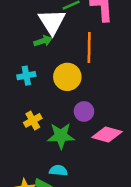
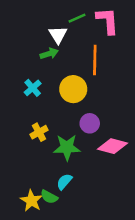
white triangle: (52, 22) -> (58, 35), size x0.7
cyan cross: (26, 76) -> (33, 88), turned -30
cyan semicircle: (58, 170) -> (64, 182), turned -54

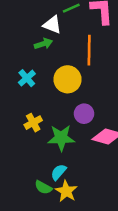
white triangle: (58, 35) -> (52, 25), turned -36
yellow star: (31, 201) -> (66, 191), moved

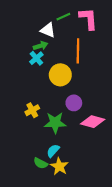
cyan cross: (27, 78) -> (36, 58), moved

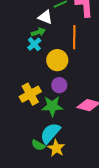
purple circle: (74, 103) -> (59, 85), moved
yellow cross: (32, 110) -> (30, 94), size x1.5
cyan semicircle: (53, 151) -> (50, 133), size x1.6

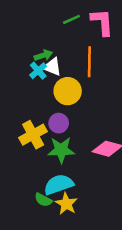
white triangle: (45, 17) -> (52, 67), moved
purple circle: (59, 85) -> (59, 123), moved
cyan semicircle: (50, 133) -> (59, 184), turned 30

